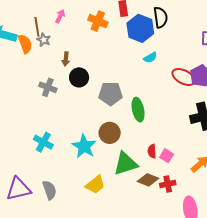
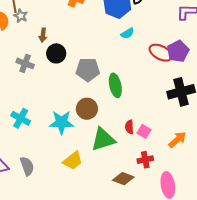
cyan star: (84, 146) -> (61, 122), turned -30
brown diamond: (148, 180) -> (123, 179), moved

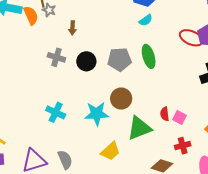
cyan semicircle: (127, 33) -> (146, 20), moved
black circle: (56, 53) -> (86, 61), moved
green ellipse: (115, 85) -> (149, 56), moved

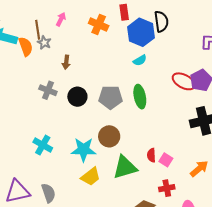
yellow trapezoid: (110, 151) -> (91, 177), moved

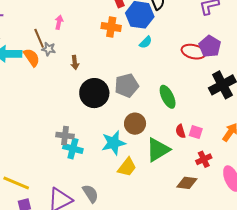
orange cross: (99, 25) -> (111, 27), moved
gray cross: (48, 90) -> (65, 136), moved
black circle: (77, 97) -> (94, 93), size x1.5
green ellipse: (140, 97) -> (168, 97), moved

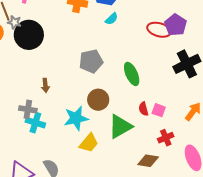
brown arrow: (75, 62) -> (45, 85), moved
black circle: (94, 93) -> (29, 35), moved

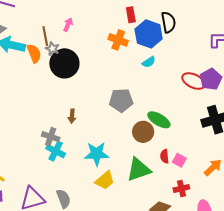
green ellipse: (132, 74) -> (159, 120), turned -45
brown circle: (98, 100) -> (143, 132), moved

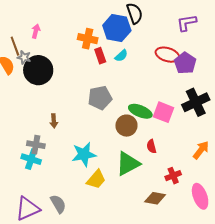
red rectangle: (131, 15) -> (100, 56), moved
red ellipse: (194, 81) -> (167, 55), moved
cyan cross: (56, 151) -> (31, 159), moved
pink square: (179, 160) -> (163, 112), moved, size x1.5

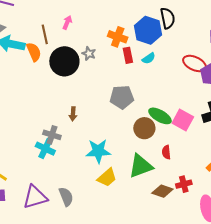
gray star: (24, 57) -> (89, 54), moved
brown diamond: (155, 198) -> (162, 191), moved

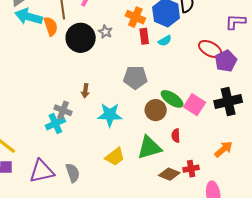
cyan cross: (45, 149) -> (55, 123), turned 36
cyan star: (98, 151) -> (110, 115), moved

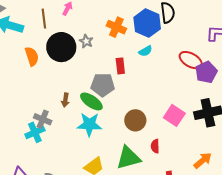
orange semicircle: (51, 26) -> (32, 56), moved
red rectangle: (144, 36) -> (120, 66), moved
gray pentagon: (135, 77) -> (103, 85), moved
green ellipse: (172, 99) -> (91, 101), moved

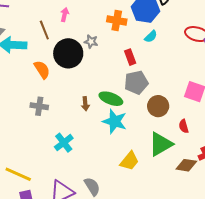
gray pentagon: (103, 85) -> (136, 83), moved
gray cross: (43, 119) -> (39, 106), moved
cyan star: (89, 124) -> (115, 121), turned 30

